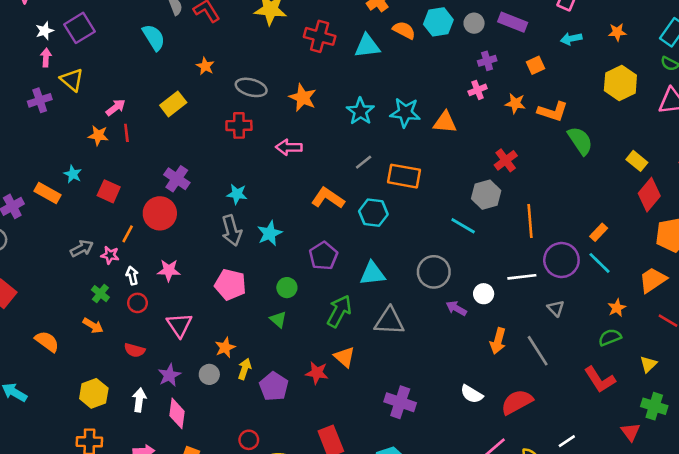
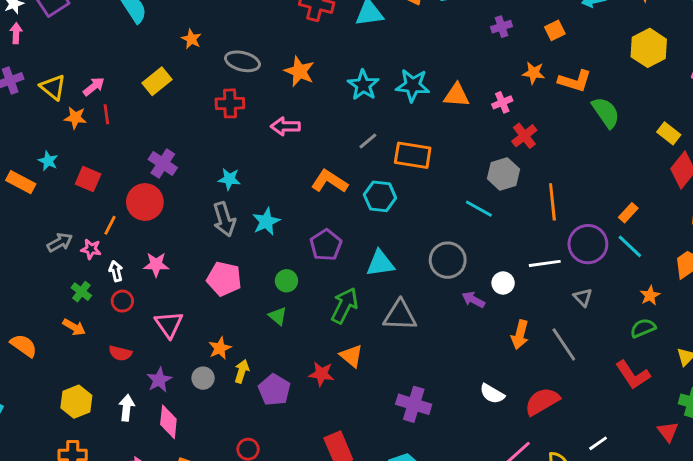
yellow triangle: (72, 80) -> (53, 87), moved
pink cross: (478, 90) -> (502, 102), moved

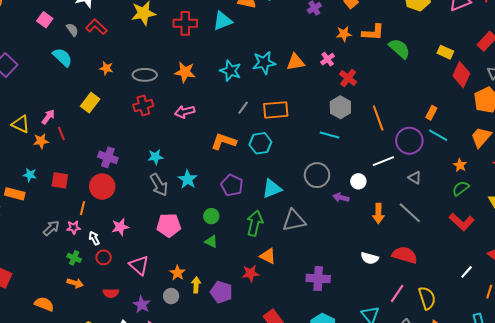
red semicircle: (542, 401) -> (405, 255), turned 60
white line: (598, 443) -> (467, 272), moved

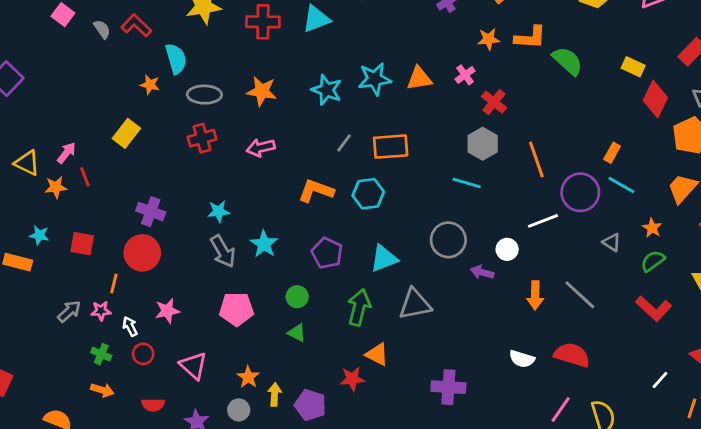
cyan semicircle: (62, 57) -> (176, 59), moved, turned 30
gray triangle: (415, 178) -> (612, 242), moved

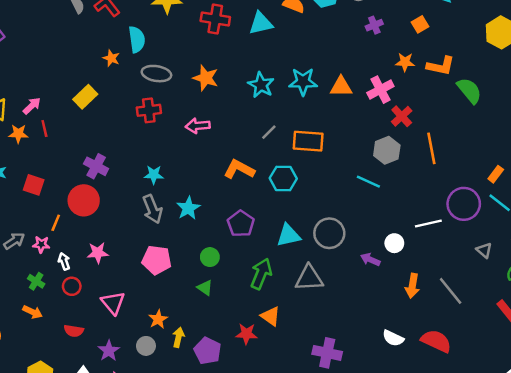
pink cross: (465, 75) -> (380, 90), size x1.5
orange line: (536, 160) -> (431, 148), moved
gray circle: (448, 240) -> (329, 233), moved

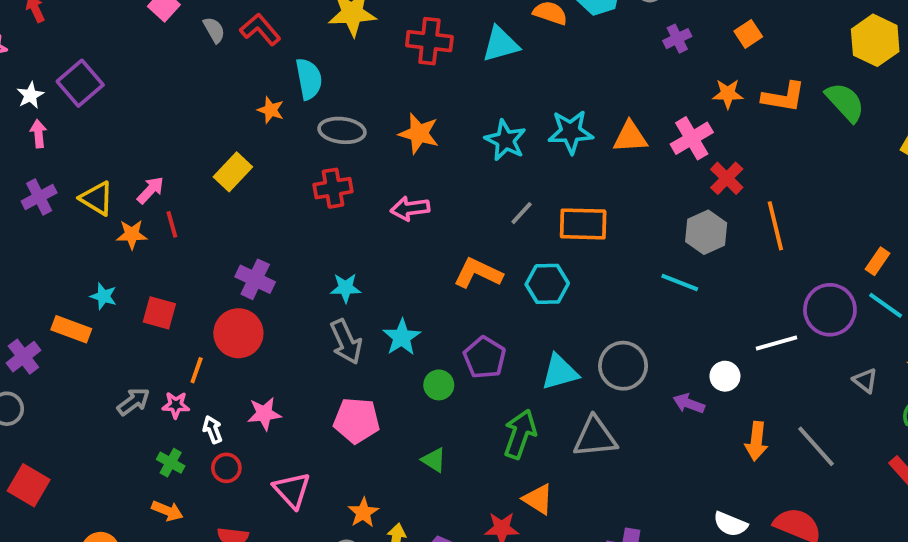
green semicircle: (469, 90) -> (845, 102), moved
green circle: (210, 257) -> (439, 385), moved

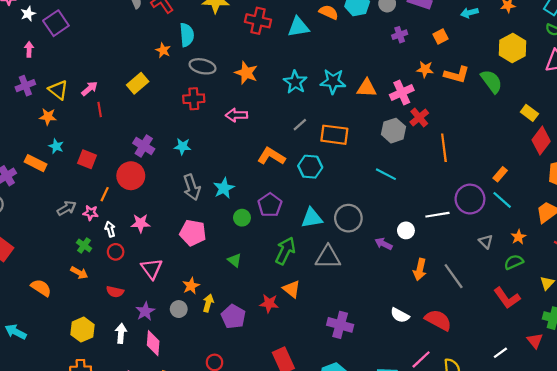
white star: (30, 95) -> (28, 14), moved
gray hexagon: (706, 232) -> (394, 131), moved
orange star: (132, 234) -> (48, 117), moved
cyan star: (346, 288) -> (182, 146), moved

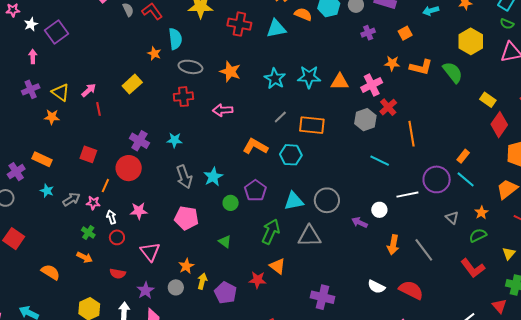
cyan star: (56, 146) -> (47, 191), moved
cyan line: (386, 174) -> (380, 161), moved

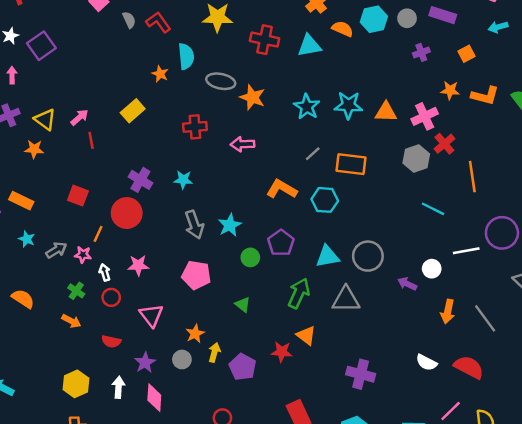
gray ellipse: (190, 67) -> (221, 81), moved
orange semicircle: (51, 272) -> (23, 299), moved

